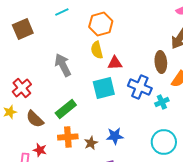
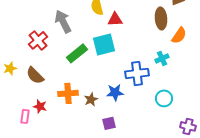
blue cross: (140, 87) -> (137, 73), moved, turned -30
red cross: (22, 88) -> (38, 40), moved
green rectangle: (66, 109) -> (77, 53), moved
cyan circle: (164, 142) -> (164, 98), size x0.7

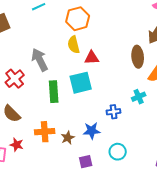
green rectangle: (77, 53) -> (54, 92), turned -55
blue cross: (137, 73) -> (114, 112), size x0.6
cyan circle: (164, 98) -> (118, 152), moved

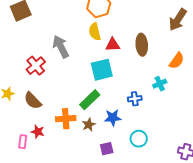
brown ellipse: (138, 57) -> (142, 45), moved
green rectangle: (54, 92) -> (90, 100), moved, turned 50

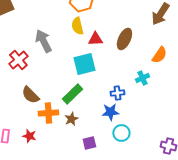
brown ellipse: (142, 45) -> (124, 39), turned 30
brown semicircle: (33, 101) -> (30, 95), moved
blue star: (113, 118) -> (110, 112), moved
red star: (38, 132) -> (29, 136), moved

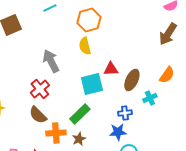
red triangle: (95, 39) -> (111, 69), moved
brown ellipse: (124, 39) -> (132, 80), moved
red cross: (18, 60) -> (40, 89), moved

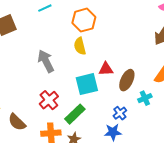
red cross: (40, 89) -> (49, 100), moved
blue cross: (125, 113) -> (120, 113), turned -32
brown semicircle: (38, 115) -> (17, 122), moved

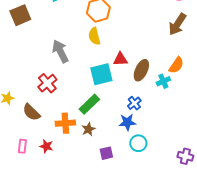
cyan cross: (145, 98) -> (163, 81), moved
red cross: (49, 100) -> (47, 83), moved

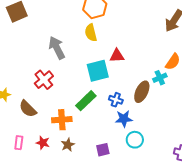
brown ellipse: (141, 70) -> (142, 92), moved
blue cross: (134, 103) -> (116, 100), moved, turned -32
brown star: (88, 129) -> (68, 145), moved

